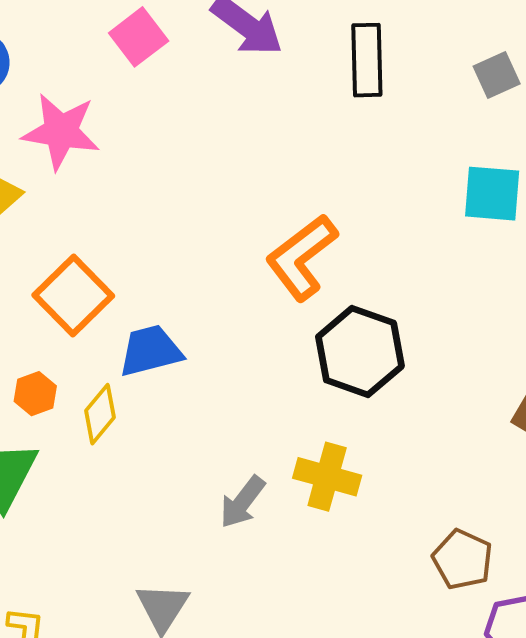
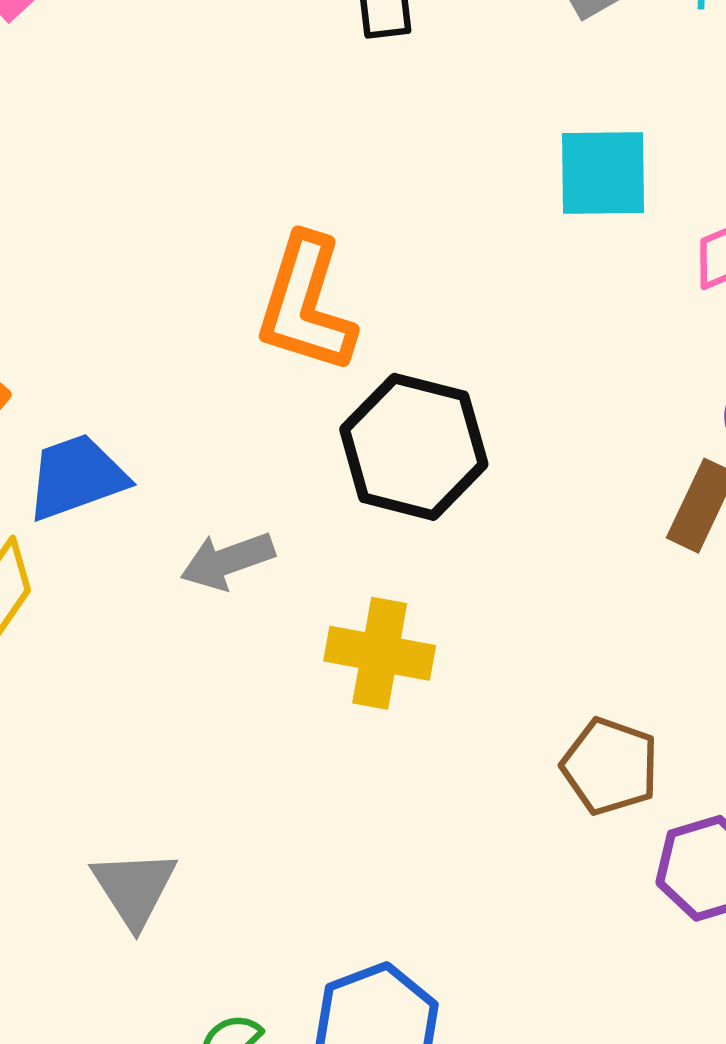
orange L-shape: (302, 257) -> (306, 304), turned -30
gray arrow: (242, 502) -> (227, 561), moved, turned 38

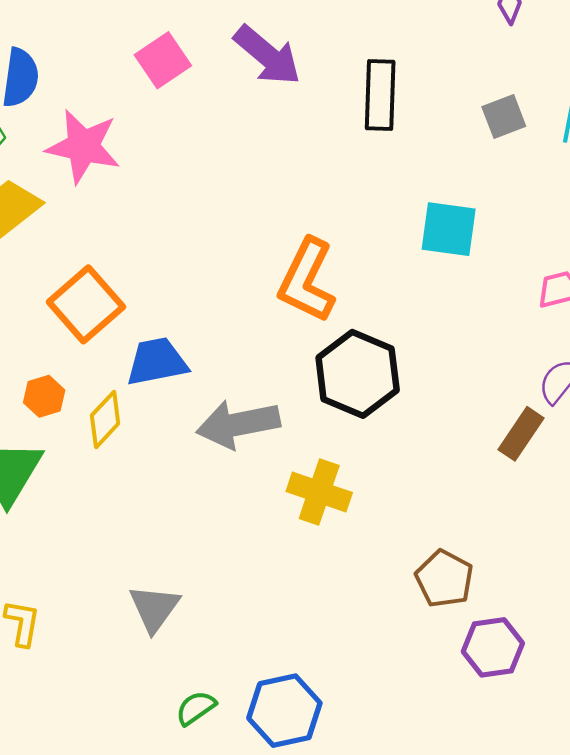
cyan square: (603, 173) -> (449, 229), moved
gray arrow: (227, 561) -> (238, 424), size x1.5

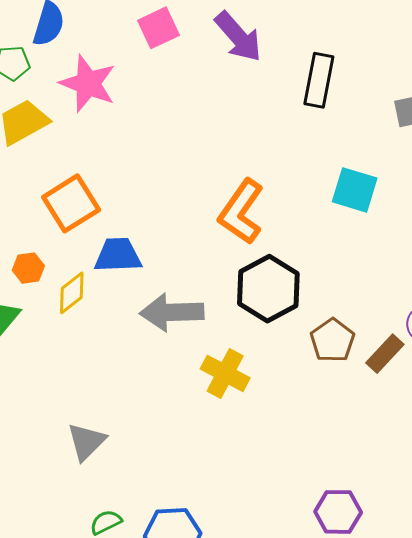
brown pentagon: (444, 579) -> (332, 340), moved

